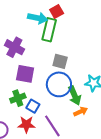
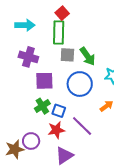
cyan arrow: (38, 18) -> (25, 25), moved
gray square: (60, 61) -> (67, 55), moved
green arrow: (75, 96) -> (88, 56), moved

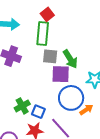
purple square: (44, 81) -> (61, 74), moved
blue circle: (80, 84) -> (71, 98), moved

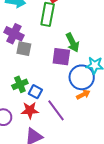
gray square: (50, 56) -> (24, 49), moved
blue circle: (71, 98) -> (82, 77), moved

